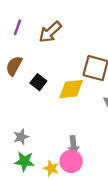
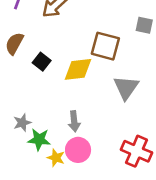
gray arrow: (73, 145) -> (74, 121), moved
green star: (24, 161) -> (39, 140), moved

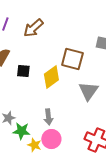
black square: (42, 62) -> (23, 71), turned -32
yellow diamond: (78, 69) -> (51, 77), turned -30

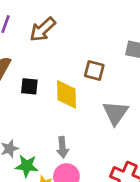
brown square: (72, 59) -> (94, 70), size x0.7
yellow diamond: (51, 77) -> (66, 94), turned -55

